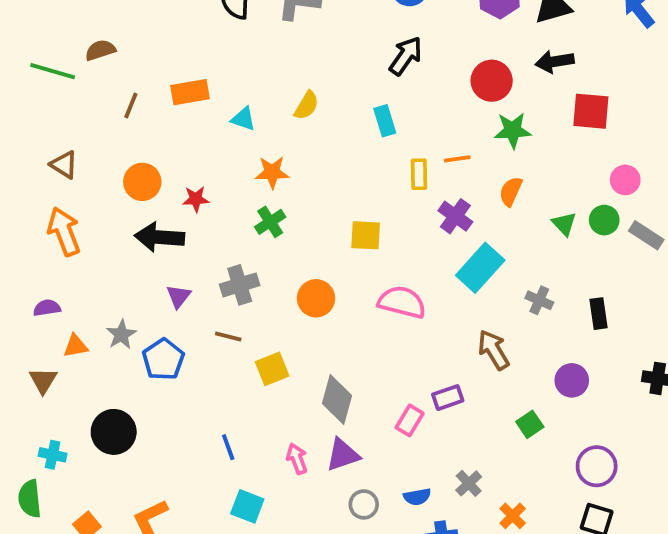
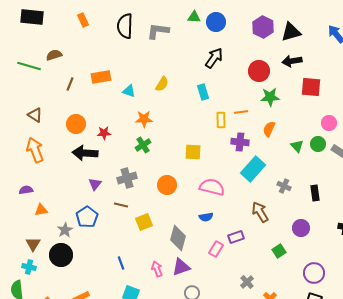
purple cross: (455, 216) -> (240, 142), turned -30
gray star: (121, 335) -> (65, 230), moved
brown triangle: (43, 380) -> (33, 244), moved
blue semicircle: (417, 497) -> (206, 217), moved

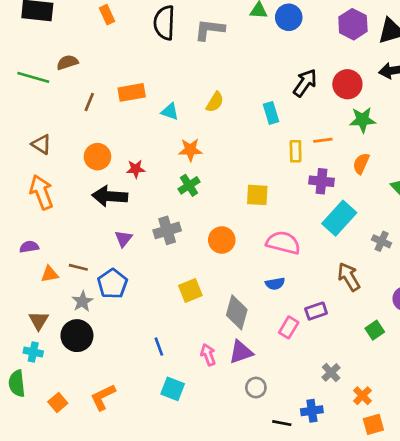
black arrow: (214, 58) -> (305, 83), moved
brown line: (121, 205) -> (78, 267), moved

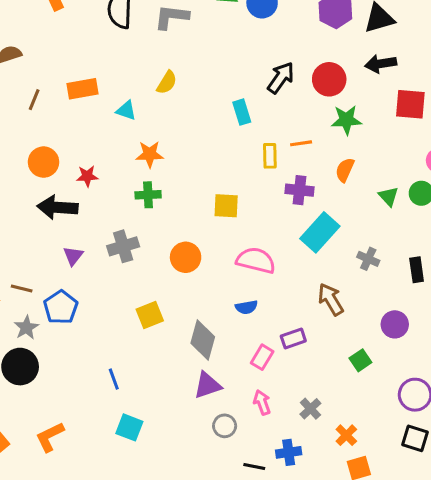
yellow semicircle: (215, 102) -> (167, 82), moved
green cross: (189, 185) -> (148, 195), turned 30
pink arrow: (208, 355) -> (262, 402), moved

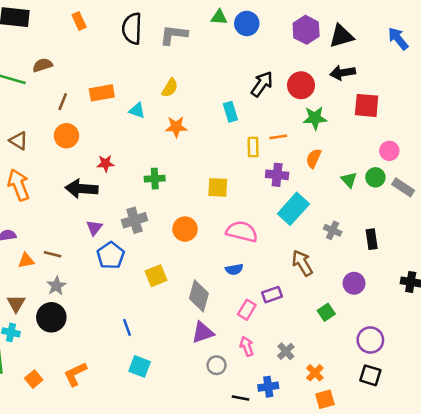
orange star: (150, 154) -> (176, 127), moved
orange circle: (43, 162) -> (66, 136), moved
blue pentagon: (61, 307) -> (111, 255), moved

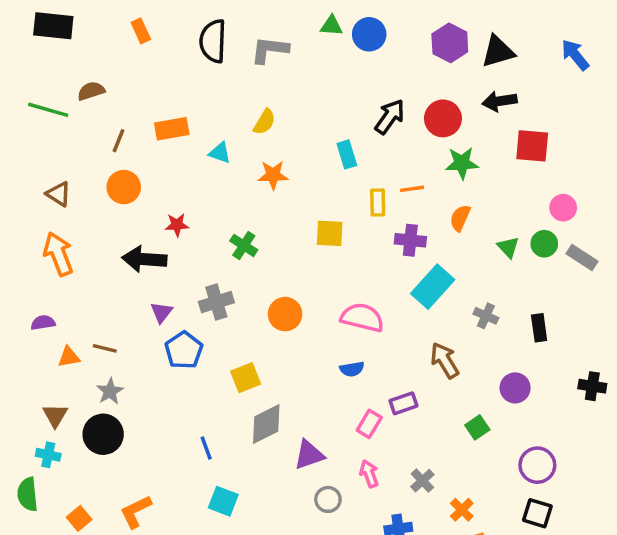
green cross: (155, 179) -> (244, 245), turned 36
yellow square: (218, 187) -> (330, 233), moved
gray diamond: (199, 296) -> (266, 424), moved, turned 48

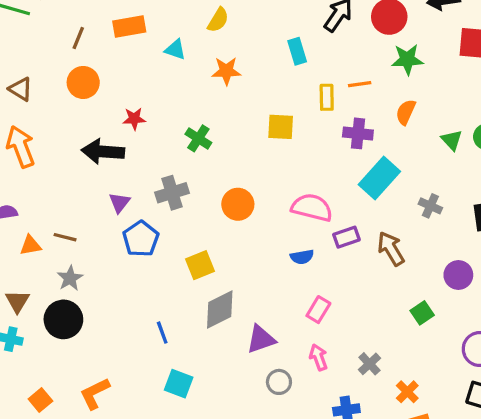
purple rectangle: (403, 403) -> (346, 237), moved

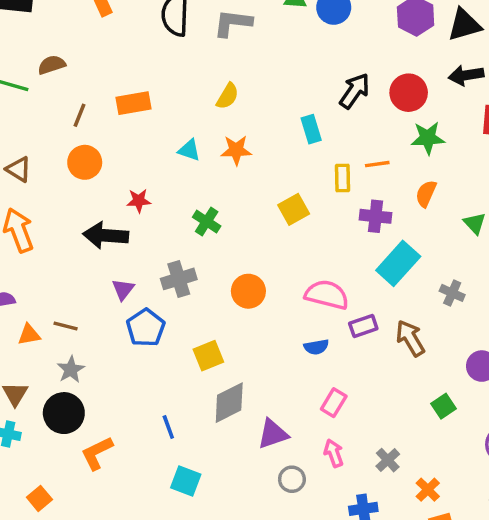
cyan triangle: (175, 50) -> (189, 150), moved
yellow square: (281, 127) -> (294, 209), turned -32
orange L-shape: (95, 393) -> (97, 453), moved

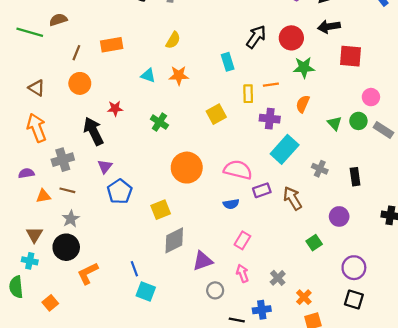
black arrow: (106, 235) -> (93, 131), turned 60
gray cross: (179, 279) -> (63, 160), moved
orange circle: (248, 291) -> (187, 168), size x1.4
blue line: (168, 427) -> (134, 269), moved

